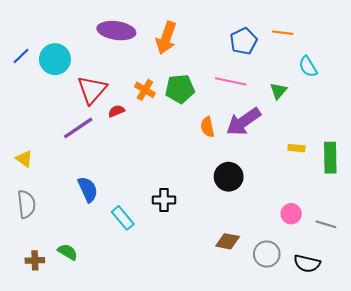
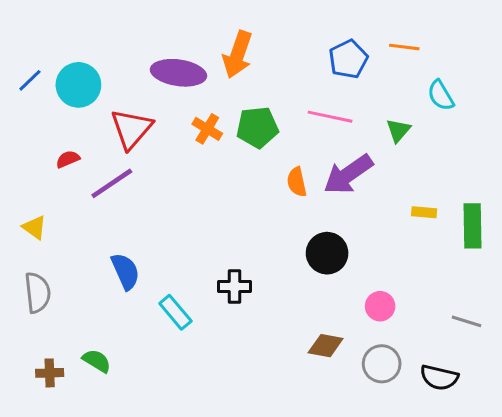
purple ellipse: (116, 31) -> (178, 73), moved
red semicircle: (116, 111) -> (68, 159), moved
pink circle: (291, 214) -> (380, 306), moved

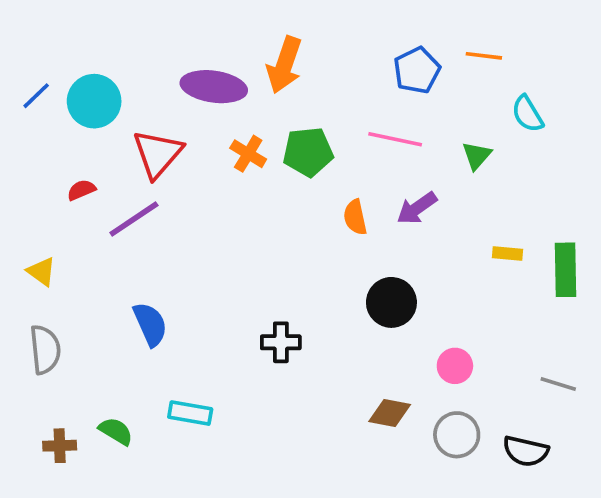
purple arrow: (348, 174) -> (417, 208), size x0.7
cyan rectangle: (175, 312) -> (190, 413), moved, turned -40

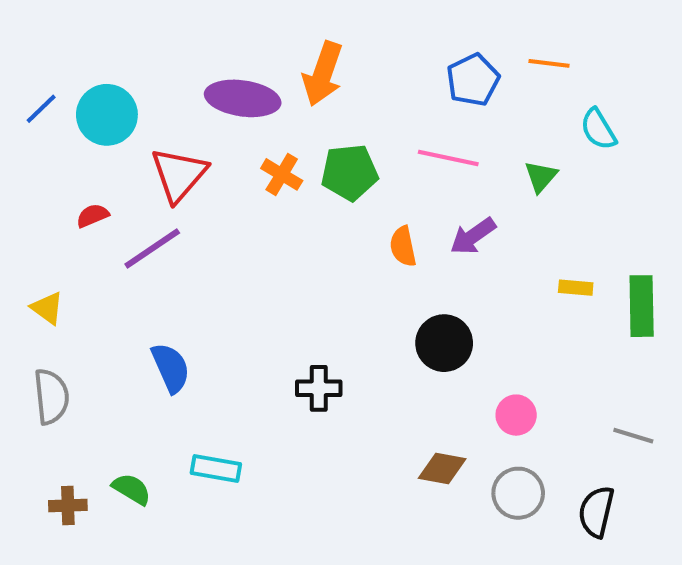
black semicircle: (526, 451) -> (596, 512), turned 90

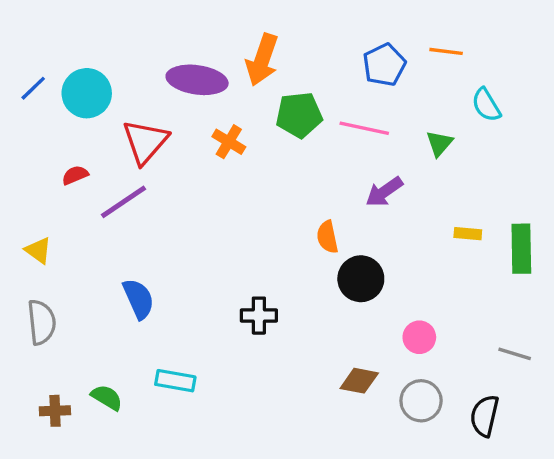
green pentagon: (350, 172) -> (299, 115), moved
orange semicircle: (403, 246) -> (327, 237), moved

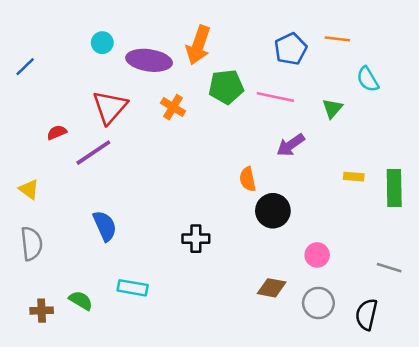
cyan circle: (87, 93) -> (102, 43), moved, size x0.6

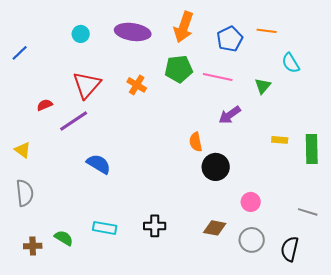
orange arrow: (198, 45) -> (184, 27), moved
purple ellipse: (149, 60) -> (133, 32), moved
blue semicircle: (105, 226) -> (99, 164), moved, turned -35
black cross: (196, 239) -> (155, 226), moved

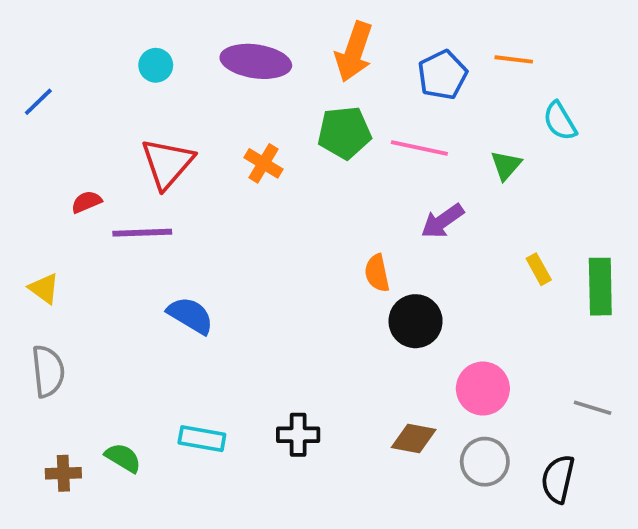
purple line: (74, 121) -> (142, 233), turned 32
yellow rectangle: (280, 140) -> (539, 269), turned 56
pink circle: (251, 202) -> (483, 389), size x1.4

